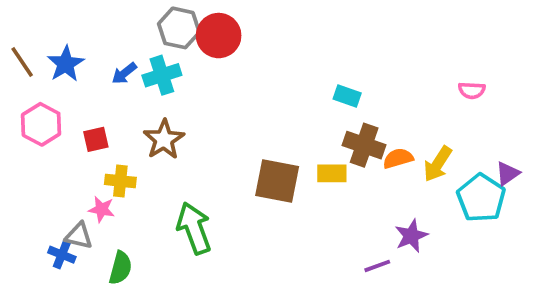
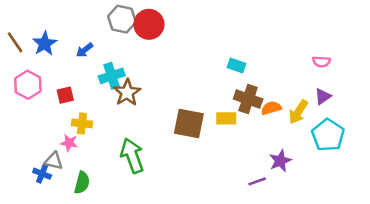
cyan cross: (162, 75) -> (112, 76), moved
brown star: (164, 139) -> (127, 93), moved
purple triangle: (508, 173) -> (323, 96), moved

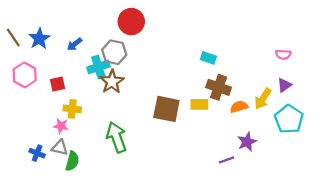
gray hexagon: (122, 19) -> (114, 52), moved
orange semicircle: (271, 108) -> (239, 107), moved
gray triangle: (54, 161) -> (60, 147), moved

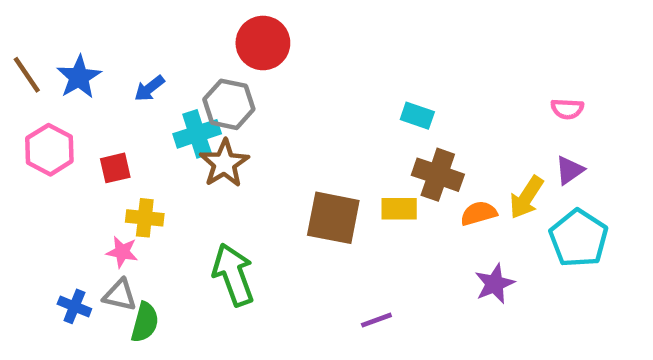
purple line: (227, 160) -> (376, 320), moved

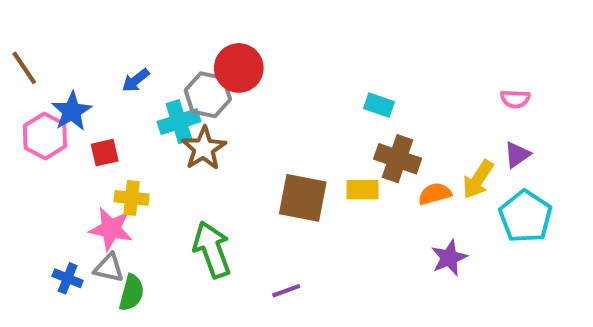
red circle: (263, 43) -> (239, 68), moved
blue star: (79, 77) -> (72, 111), moved
pink star: (122, 252) -> (111, 229), size x1.5
purple line: (376, 320) -> (286, 291), moved

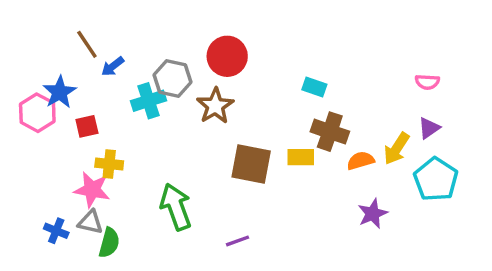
brown line: (24, 68) -> (87, 44), moved
red circle: (239, 68) -> (227, 56), moved
brown star: (204, 148) -> (215, 106), moved

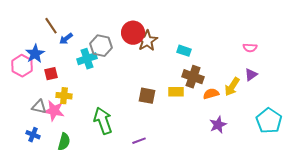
brown star: (215, 106) -> (147, 41), moved
brown square: (251, 164) -> (147, 96), size x0.7
cyan pentagon: (436, 179) -> (269, 121), moved
gray triangle: (90, 222) -> (39, 107), moved

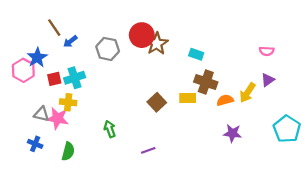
cyan cross: (87, 59) -> (75, 78), moved
brown square: (147, 96) -> (157, 102), turned 36
green arrow: (103, 121) -> (110, 129), size x0.6
purple star: (218, 125) -> (232, 133), turned 30

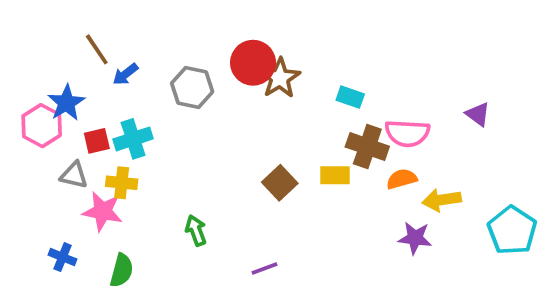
pink semicircle: (267, 51) -> (407, 133), moved, size x1.6
purple triangle: (268, 80) -> (478, 114), moved, turned -48
yellow arrow: (247, 93) -> (442, 200), moved, turned 48
gray triangle: (41, 114) -> (74, 175), moved

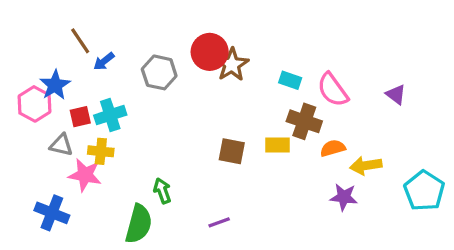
pink semicircle: (407, 133) -> (333, 90), moved, turned 51
brown square: (280, 183) -> (232, 151), turned -36
blue cross: (63, 257) -> (52, 213), size x1.5
green semicircle: (122, 270) -> (139, 224), moved, size x1.4

